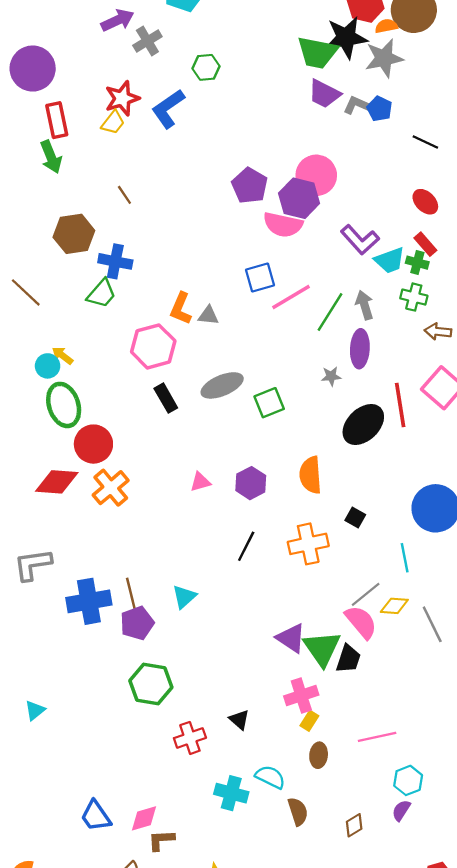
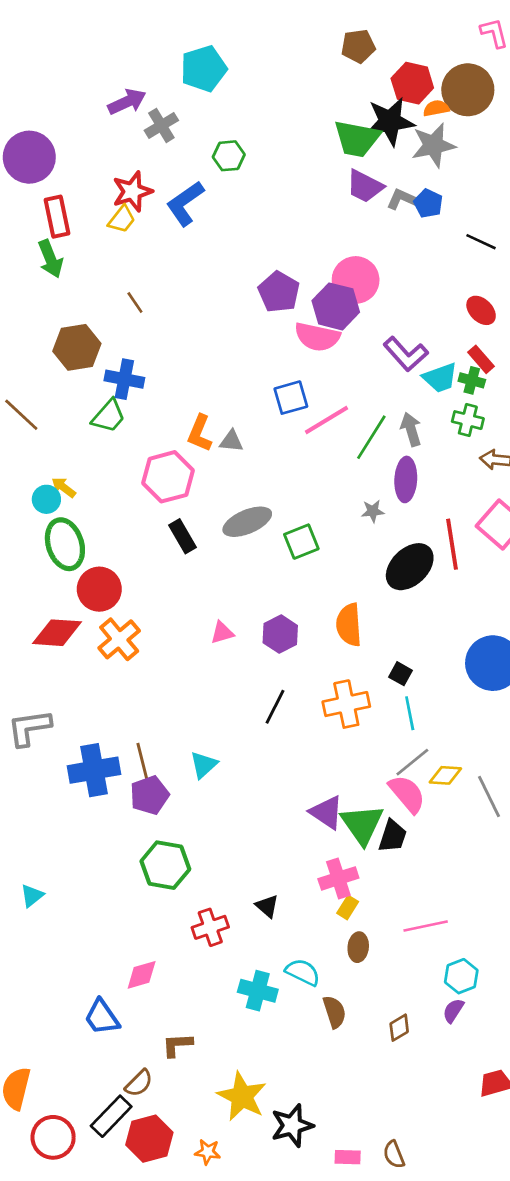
cyan line: (405, 558) -> (410, 713), moved
pink diamond: (144, 818) -> (142, 975), moved

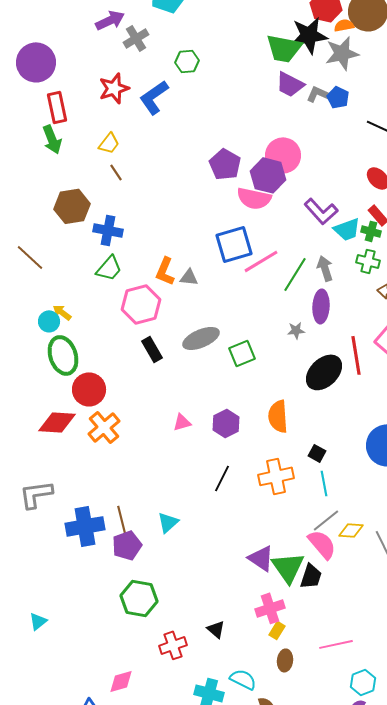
yellow trapezoid: (122, 219) -> (109, 143), moved
blue square: (291, 398) -> (234, 244), size x1.4
green trapezoid: (109, 416) -> (109, 268), moved

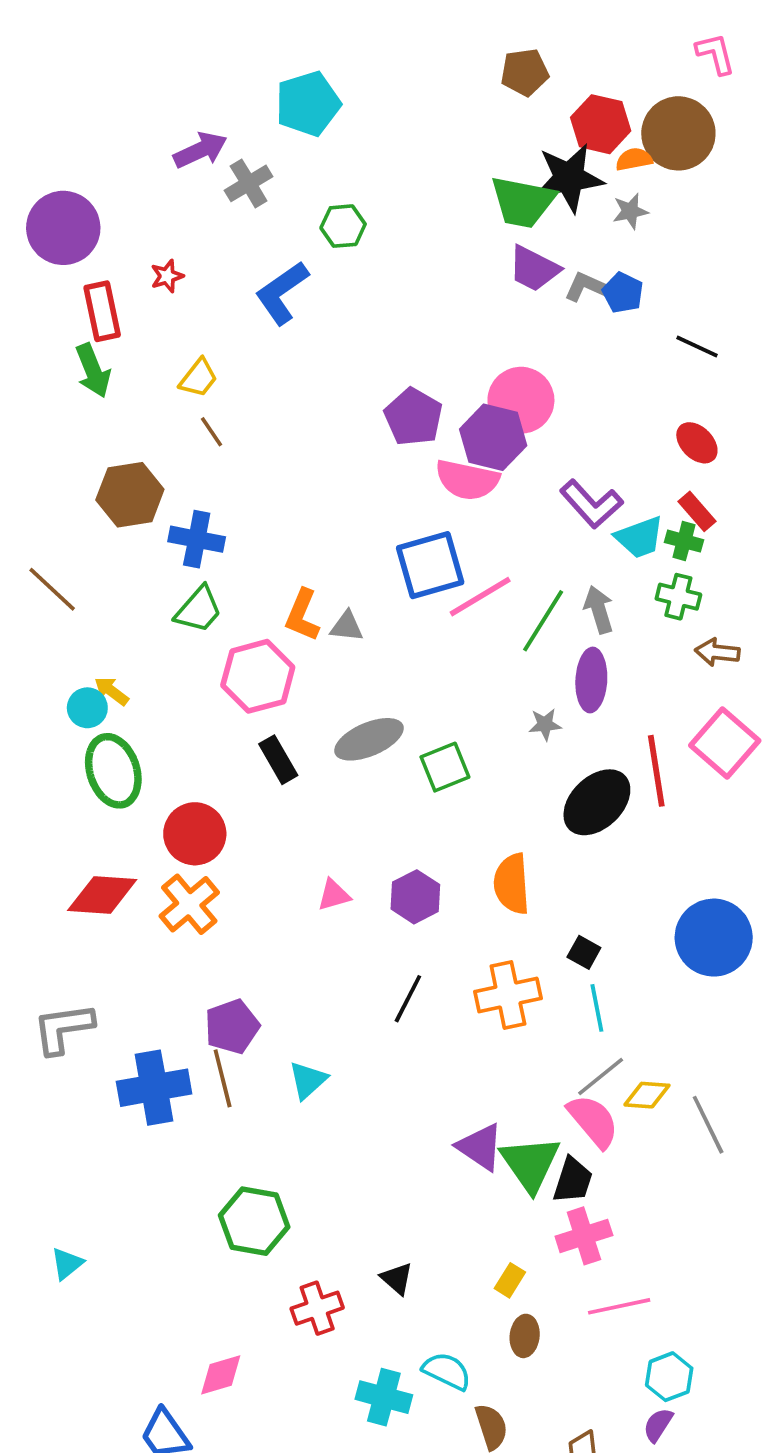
gray star: (342, 53) -> (630, 211), size x0.6
red star: (114, 88) -> (167, 276), moved, size x0.6
red circle: (89, 389) -> (195, 834), moved
purple pentagon: (127, 545) -> (232, 1027), moved
pink cross: (270, 608) -> (584, 1236), moved

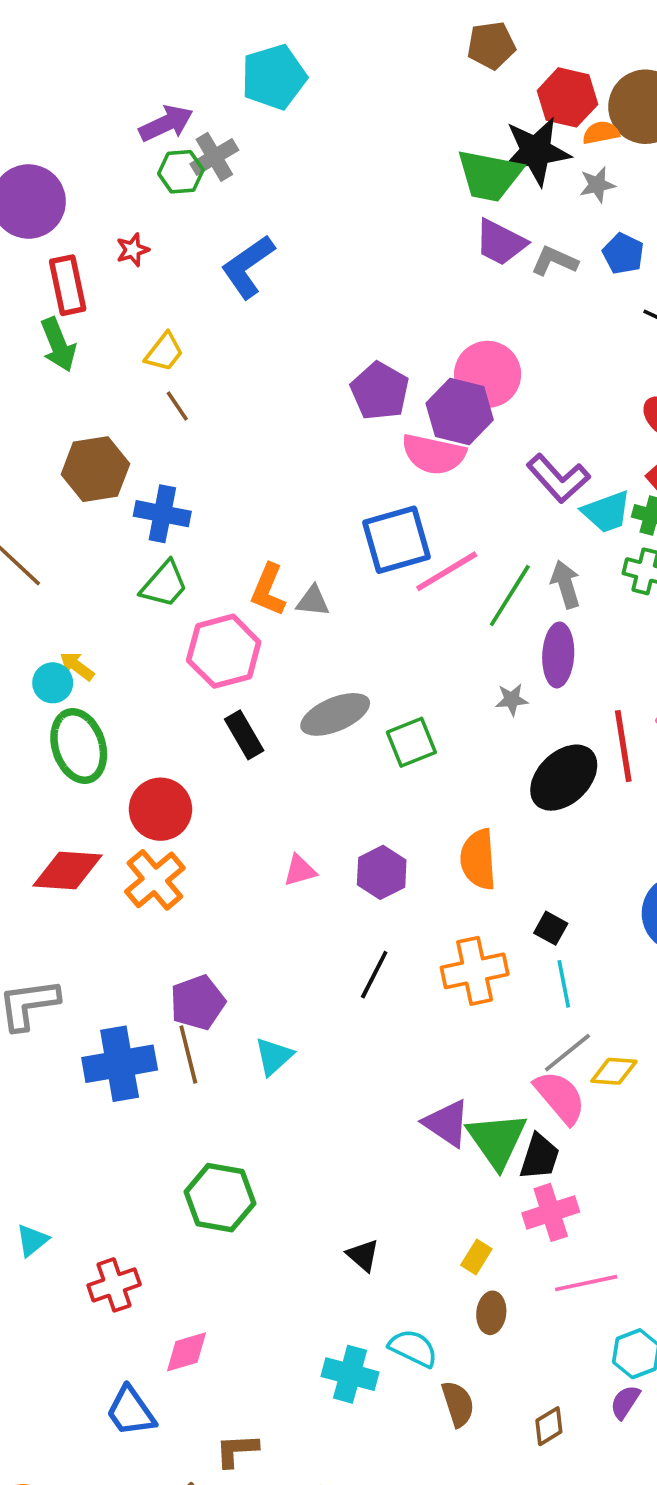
green hexagon: (343, 226) -> (181, 172), moved
blue pentagon: (623, 293) -> (623, 254), moved
red cross: (317, 1308) -> (114, 1285), moved

